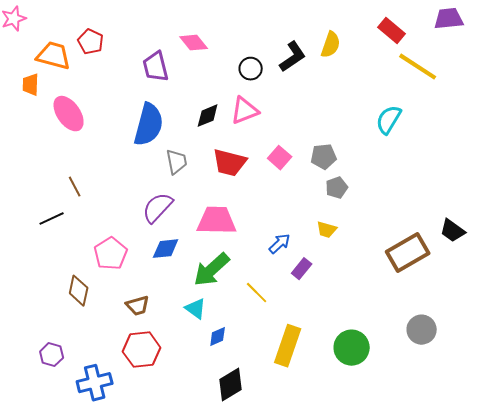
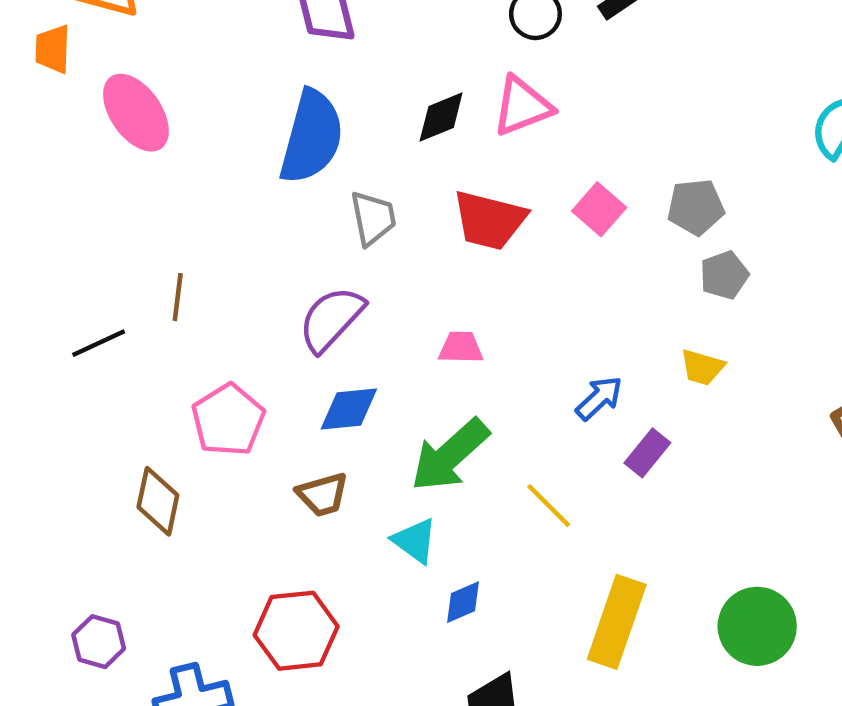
brown line: (75, 187) -> (178, 297), moved, turned 35
pink trapezoid: (217, 221) -> (461, 348), size x0.5
brown trapezoid: (138, 306) -> (323, 495), moved

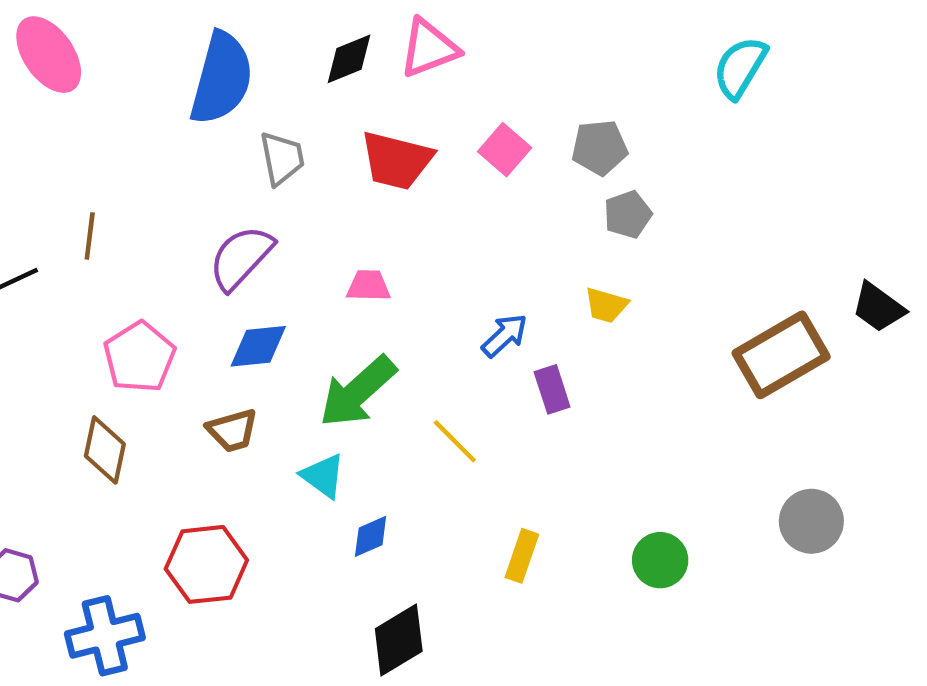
purple rectangle: (647, 453) -> (552, 389), turned -57
brown diamond: (158, 501) -> (105, 450), moved
yellow rectangle: (617, 622) -> (522, 556), size x0.6
green circle: (757, 626) -> (660, 560), size x0.7

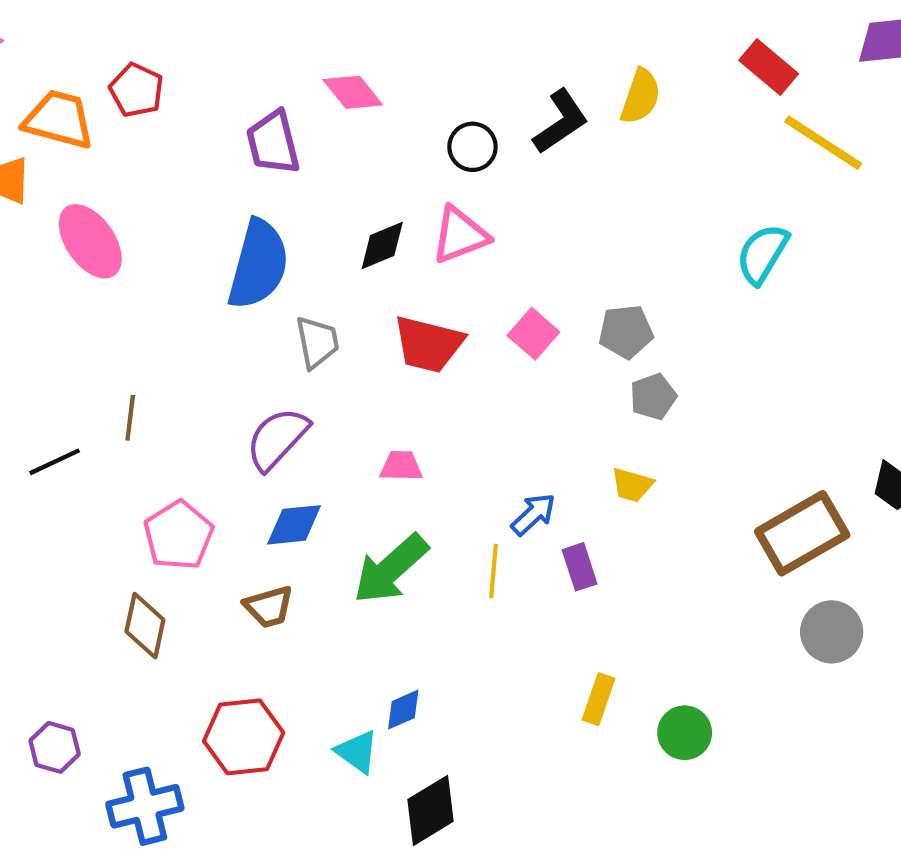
yellow line: (455, 441) -> (494, 571), moved, turned 50
cyan triangle: (323, 476) -> (357, 752), moved
gray circle: (811, 521) -> (832, 632), moved
yellow rectangle: (522, 556) -> (599, 699), moved

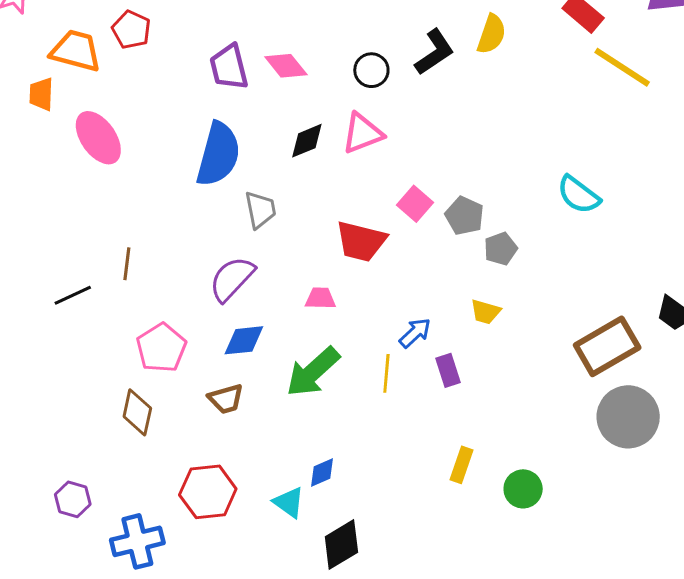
pink diamond: (353, 92) -> (286, 66), moved
cyan semicircle: (762, 254) -> (579, 195), moved, turned -84
gray pentagon: (626, 332) -> (464, 216), moved, turned 30
red trapezoid: (428, 344) -> (361, 241), moved
gray circle: (832, 632) -> (628, 417), size x1.4

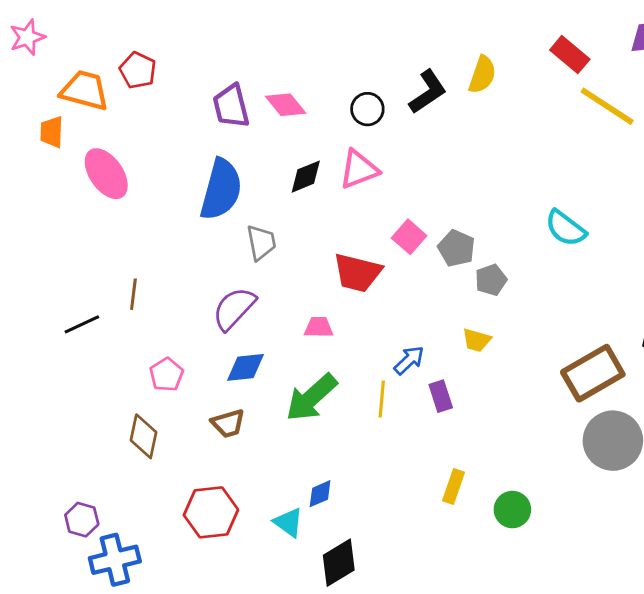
pink pentagon: (161, 348) -> (166, 375), size x0.7
blue cross: (137, 541) -> (115, 560), moved

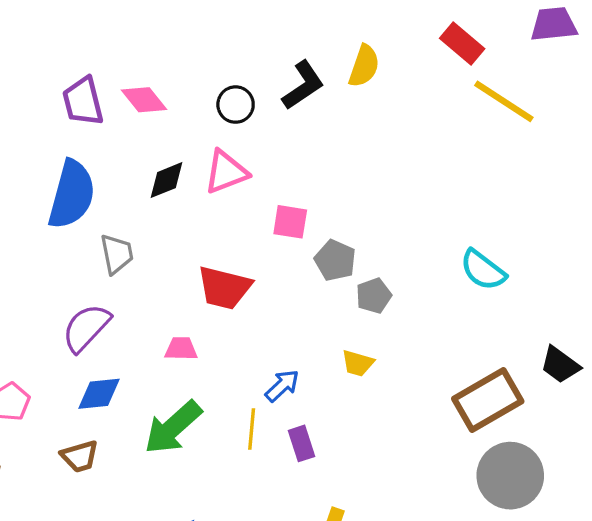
cyan semicircle: (566, 228) -> (483, 270), moved
pink square: (409, 237) -> (290, 222), moved, turned -32
purple rectangle: (441, 396) -> (301, 443), moved

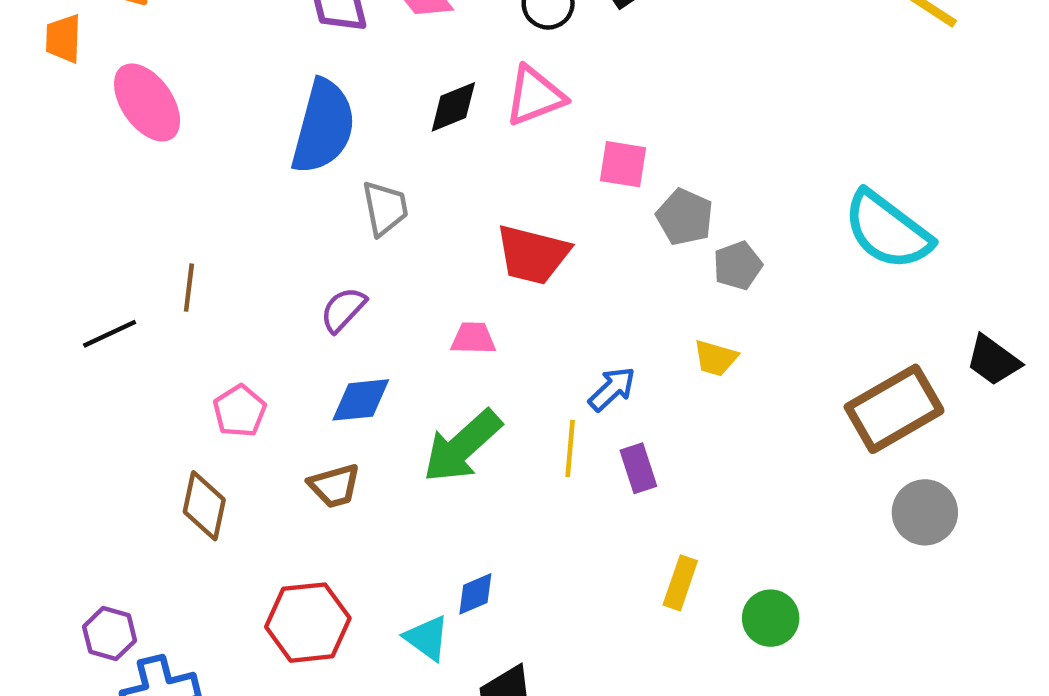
cyan semicircle: (483, 270) -> (887, 230), size x1.4
purple semicircle: (86, 328) -> (343, 310), size x0.7
gray circle: (510, 476) -> (925, 512), size x0.7

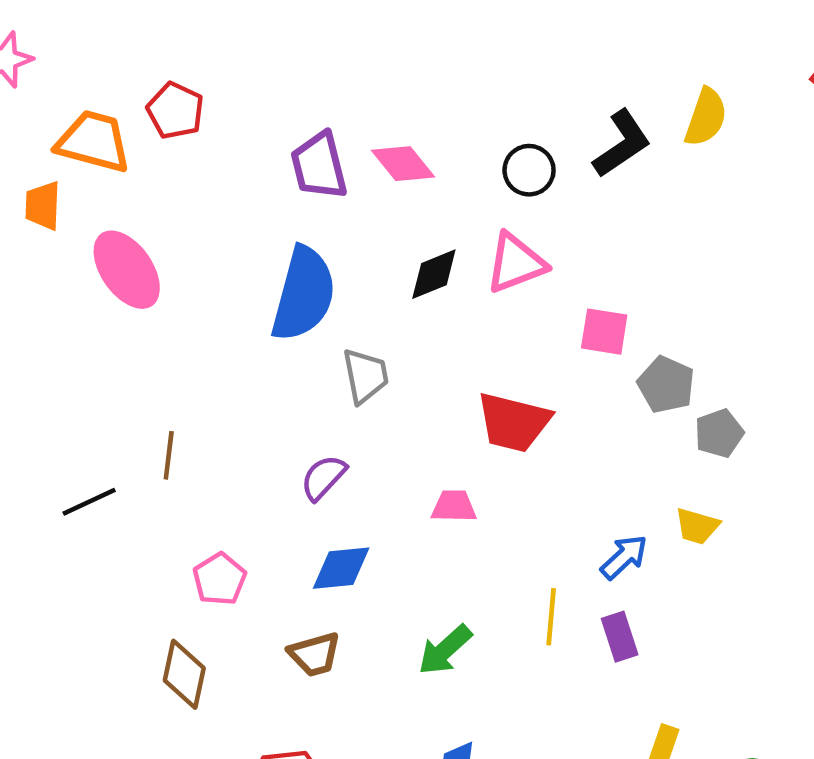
blue arrow: (612, 389) -> (624, 557), moved
green arrow: (462, 446) -> (445, 650), moved, size x0.7

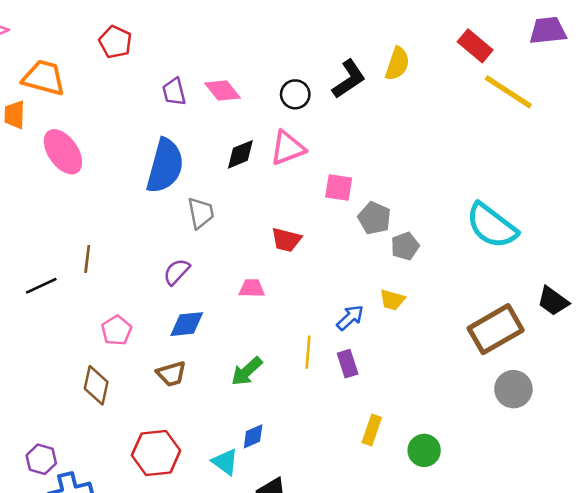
red pentagon: (175, 111) -> (115, 42), moved
purple trapezoid: (319, 166) -> (174, 92), size x0.7
red trapezoid: (514, 422) -> (286, 240), size x0.7

